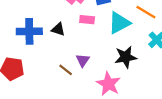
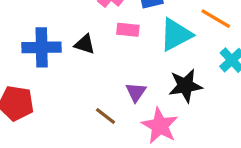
purple triangle: (83, 60) -> (136, 92), moved
brown line: (66, 70) -> (105, 116), moved

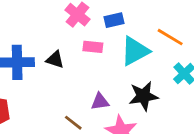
purple triangle: (136, 92) -> (100, 102), turned 48

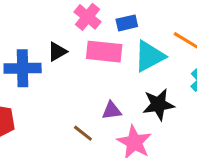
pink rectangle: (93, 47) -> (104, 52), size x1.6
black triangle: (55, 60) -> (57, 52), moved, turned -48

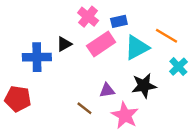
pink rectangle: (104, 52) -> (101, 44), turned -40

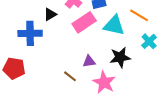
black triangle: (64, 44) -> (50, 14), moved
cyan triangle: (137, 48) -> (114, 25), turned 40

